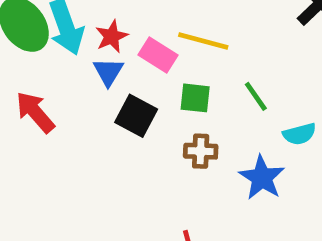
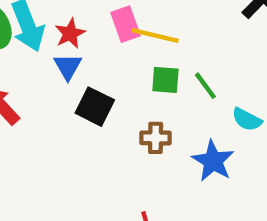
pink rectangle: (158, 55) -> (126, 24), moved, turned 40
green square: (195, 98) -> (165, 80), moved
cyan semicircle: (299, 134) -> (247, 119), turned 44

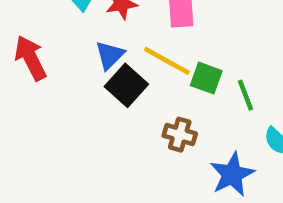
yellow line: (155, 35) -> (167, 61), moved
blue triangle: (68, 66) -> (110, 55), moved

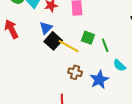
yellow line: (167, 61) -> (69, 46), moved
brown cross: (180, 135) -> (75, 72), moved

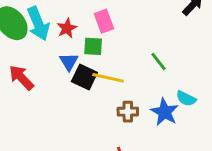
green square: (88, 38) -> (93, 46), moved
cyan semicircle: (119, 65) -> (186, 99), moved

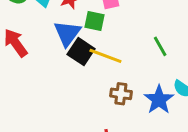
blue triangle: (69, 62) -> (67, 33), size x1.4

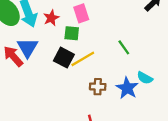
blue triangle: (67, 33) -> (28, 48), moved
yellow line: (105, 56) -> (83, 59), turned -45

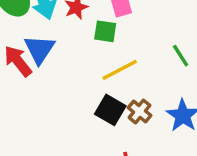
black square: (64, 58) -> (110, 110), moved
brown cross: (98, 87) -> (140, 111), turned 35

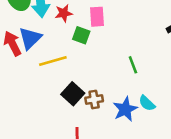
yellow line: (120, 70) -> (53, 61), moved
brown cross: (140, 111) -> (94, 100), turned 30

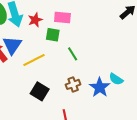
pink rectangle: (97, 17) -> (62, 17), turned -70
green line: (133, 65) -> (73, 54), moved
black square: (73, 94) -> (40, 91), moved

